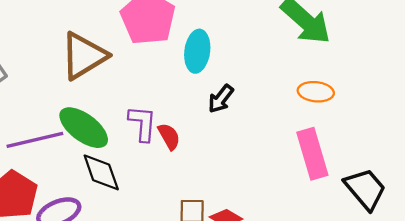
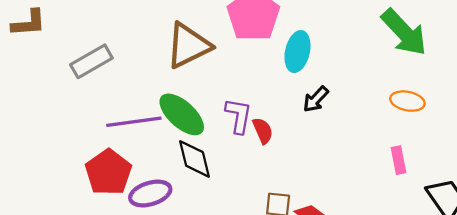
pink rectangle: (312, 154) -> (398, 160), size x0.6

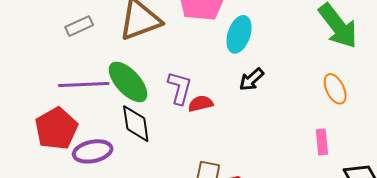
gray rectangle: (91, 61) -> (79, 26), moved, size x0.7
orange ellipse: (407, 101) -> (335, 89), turned 48
red semicircle: (263, 131) -> (201, 104), turned -85

